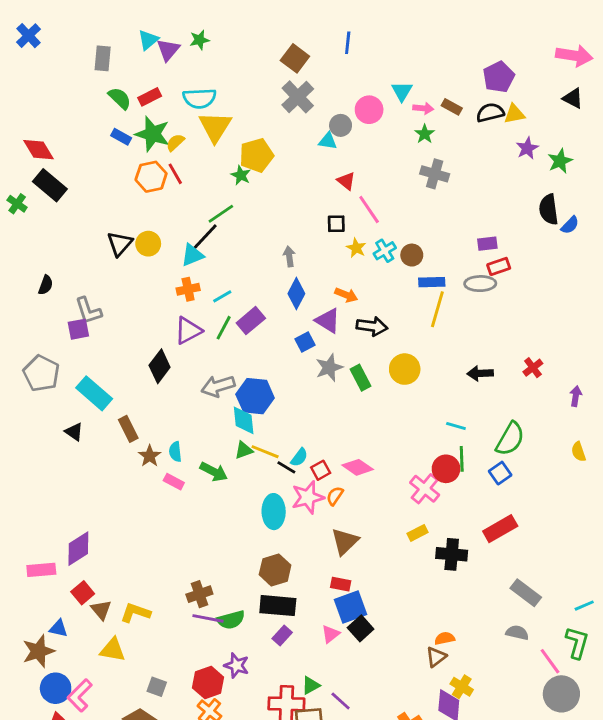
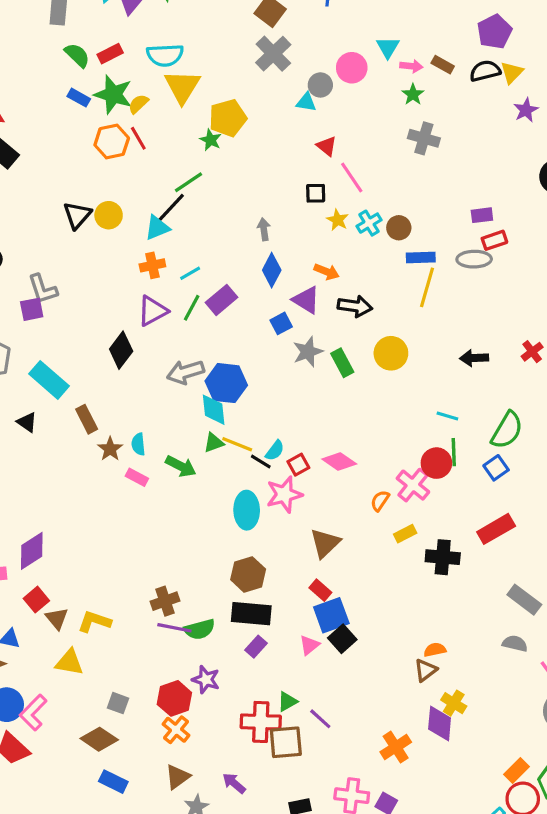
yellow triangle: (514, 114) -> (512, 72), turned -35
orange semicircle: (335, 496) -> (380, 501), moved
red rectangle: (341, 584) -> (320, 590), turned 30

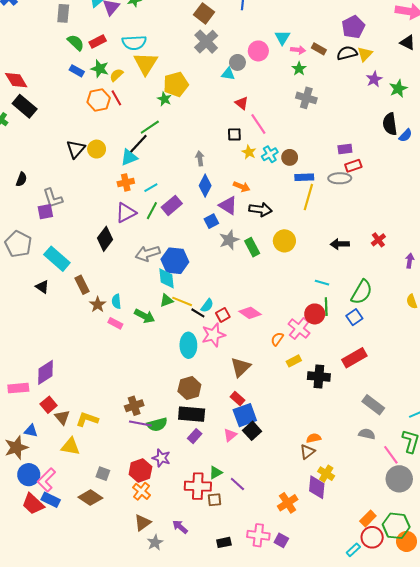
green star: (113, 94) -> (100, 69), size x0.7
brown square: (286, 742) -> (215, 500), size x0.6
blue rectangle: (113, 782) -> (51, 500), moved

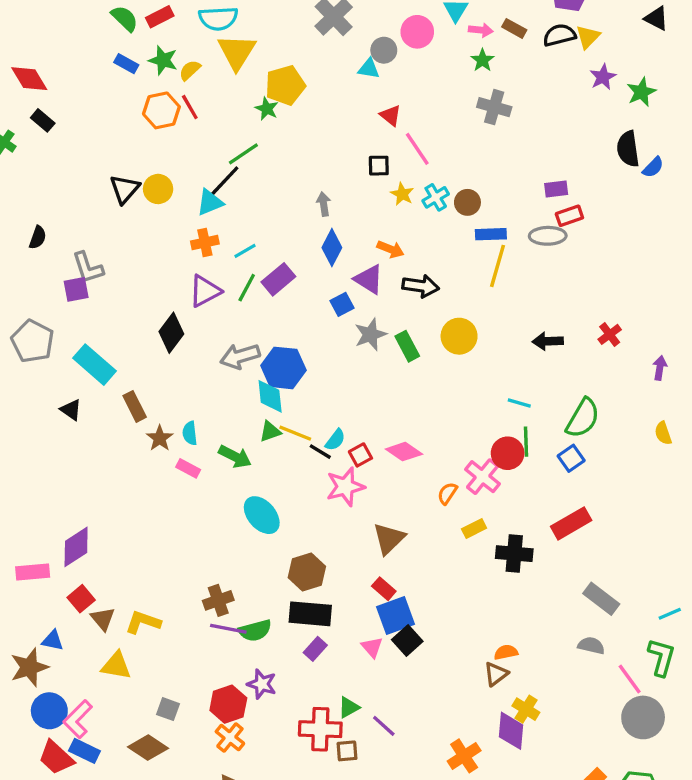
black rectangle: (25, 106) -> (43, 120), size x0.6
cyan ellipse: (188, 345) -> (262, 515), moved, turned -40
pink triangle: (230, 435) -> (372, 647), turned -32

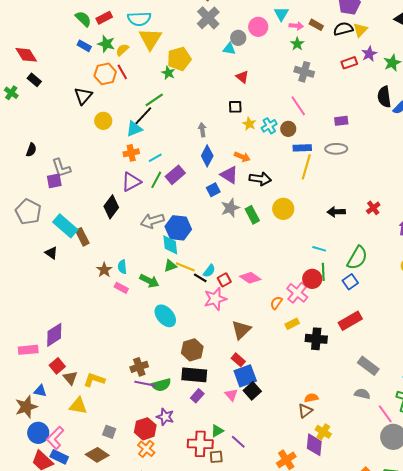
pink line: (417, 149) -> (298, 106), moved
black triangle: (125, 189) -> (83, 96), moved
red rectangle: (569, 216) -> (349, 63), moved
brown rectangle: (135, 406) -> (82, 237), moved

